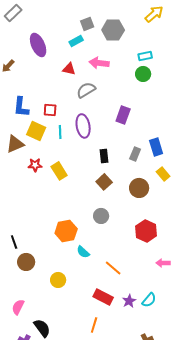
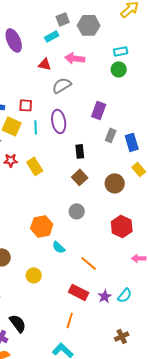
gray rectangle: (135, 154) -> (111, 135), moved

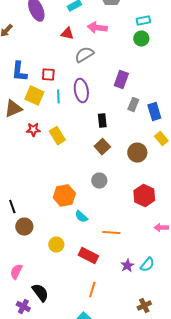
orange line: (89, 263) -> (111, 233), turned -36
red rectangle: (79, 292) -> (88, 256), moved

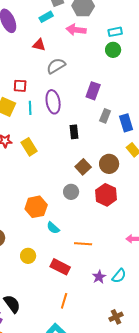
pink arrow: (97, 28) -> (76, 30), moved
brown square: (102, 147) -> (83, 167), moved
red hexagon: (144, 196) -> (106, 195), moved

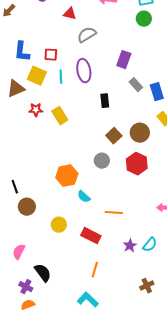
gray rectangle: (105, 116) -> (136, 85), turned -64

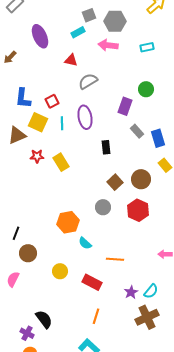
green circle: (144, 19) -> (146, 89), moved
red square: (51, 55) -> (52, 101), turned -32
black line: (15, 187) -> (16, 233), turned 40
pink semicircle: (19, 252) -> (13, 279), moved
brown cross: (147, 286) -> (147, 317), moved, size x1.6

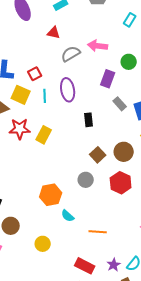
pink arrow: (108, 45) -> (98, 46), moved
cyan rectangle: (147, 47) -> (130, 20), turned -48
red star: (37, 156) -> (20, 129), size x1.5
yellow rectangle: (61, 162) -> (44, 135), turned 60
red rectangle: (92, 282) -> (85, 266), moved

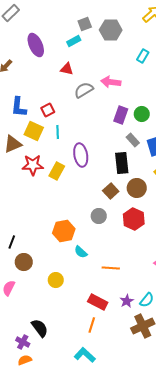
green circle: (129, 62) -> (142, 114), moved
purple ellipse: (68, 90) -> (81, 155), moved
black rectangle: (89, 120) -> (122, 163), moved, size x1.5

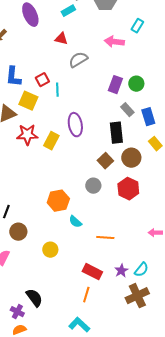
pink arrow: (111, 82) -> (114, 42), moved
cyan line: (58, 132) -> (57, 90), moved

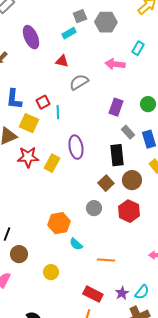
green circle: (136, 84) -> (148, 104), moved

